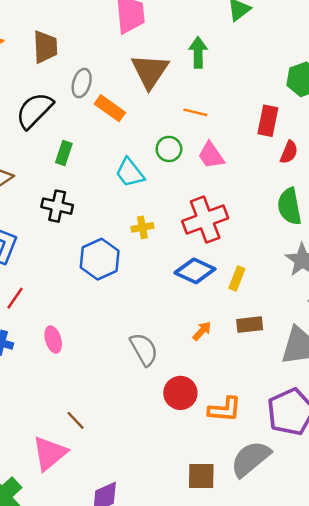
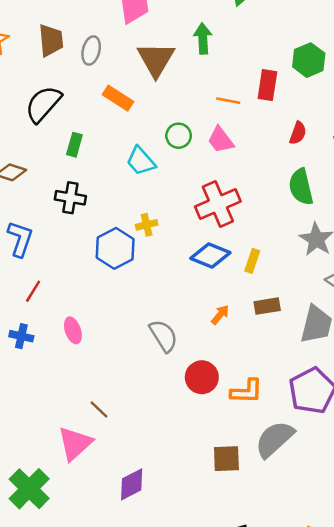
gray ellipse: (82, 83) -> (91, 50), moved
orange line: (195, 112) -> (228, 101), moved
red rectangle: (268, 121) -> (267, 85), moved
yellow cross: (142, 227) -> (147, 225), moved

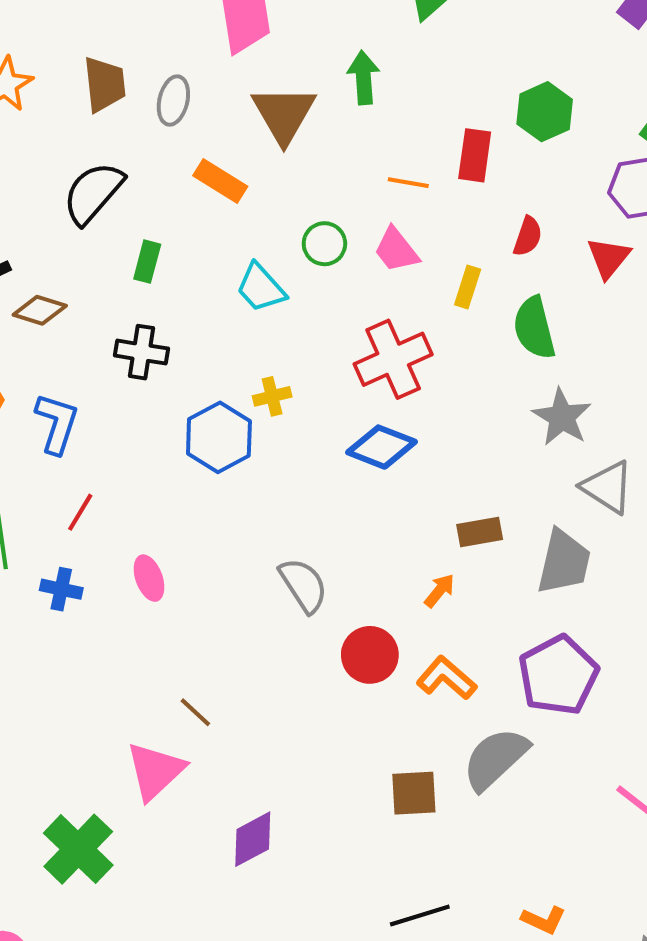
yellow rectangle: (252, 261) -> (468, 287), moved
orange arrow: (220, 315) -> (439, 591), moved
orange L-shape: (247, 391) -> (446, 678), turned -140

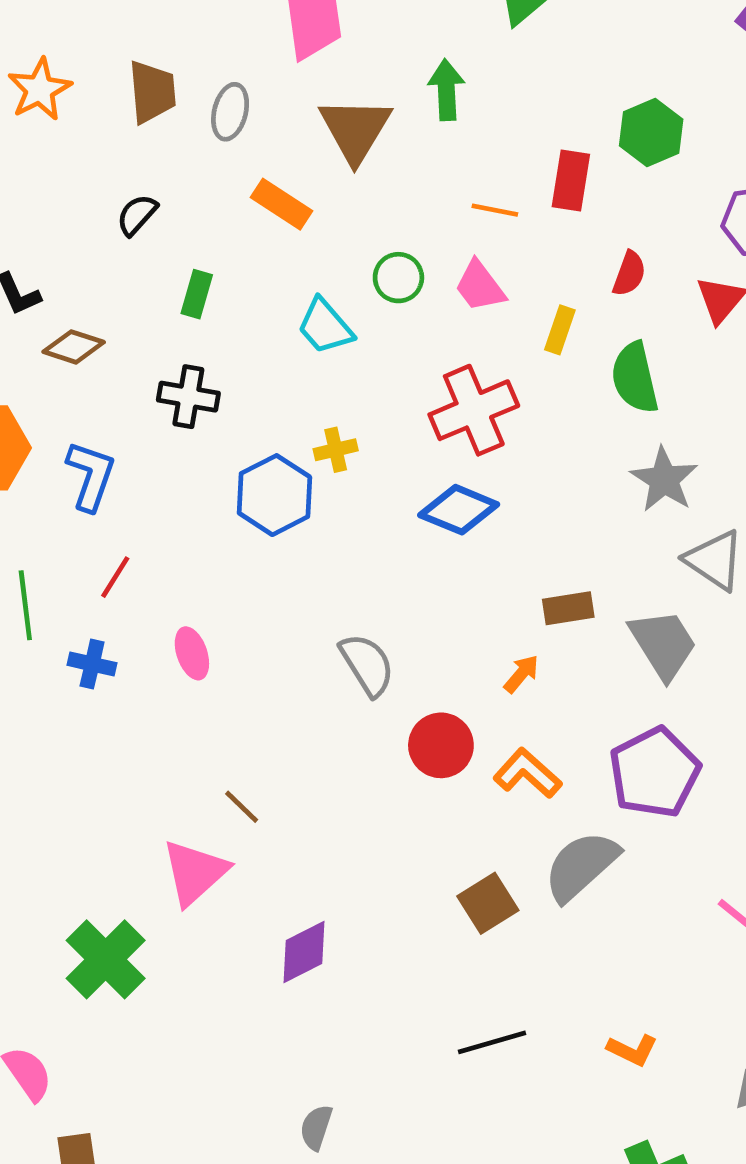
black semicircle: (93, 193) -> (137, 215), size x0.6
gray trapezoid: (564, 562) -> (663, 644), turned -46
brown square: (414, 793) -> (488, 903), turned -30

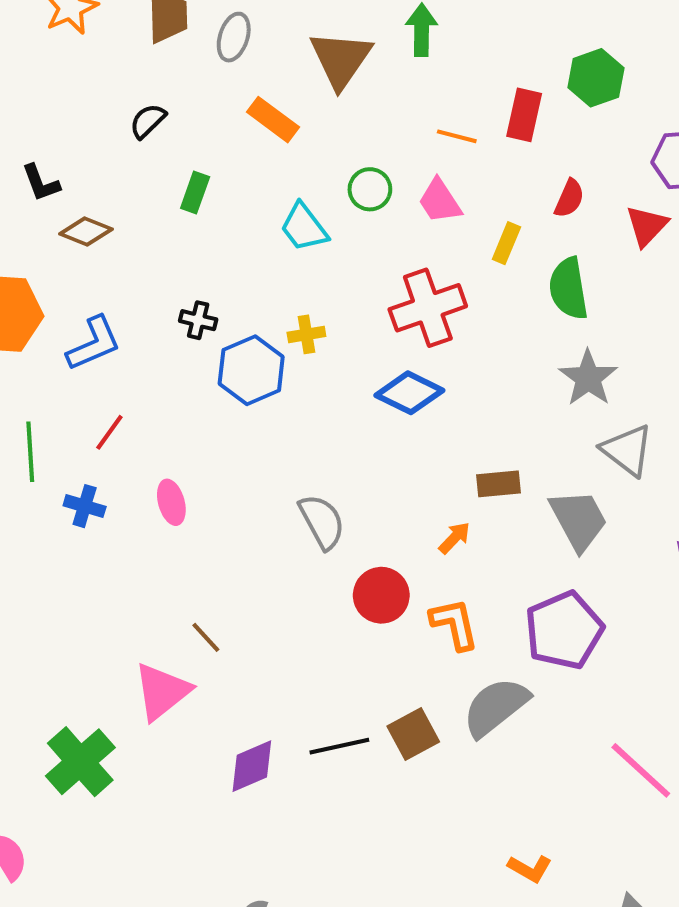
black cross: (188, 397) -> (198, 320), moved, size x0.7
blue L-shape: (91, 476) -> (94, 344), turned 44
orange L-shape: (527, 773) -> (454, 624), turned 32
black line: (492, 1042) -> (339, 746), moved

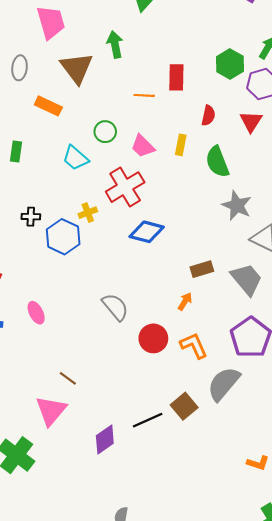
green hexagon: (596, 78) -> (230, 64), moved
pink trapezoid: (440, 201) -> (143, 146), moved
red cross: (428, 308) -> (125, 187), moved

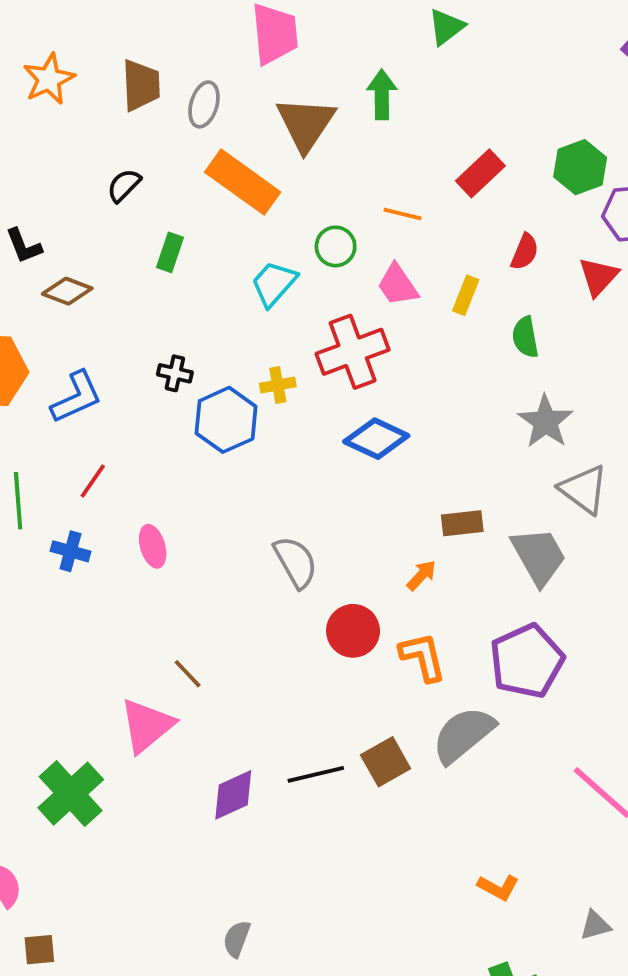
red rectangle: (176, 77) -> (480, 173), turned 35
orange line: (144, 95) -> (403, 214), moved
orange rectangle: (48, 106) -> (243, 182), size x1.5
cyan trapezoid: (75, 158) -> (274, 284), turned 80
green semicircle: (217, 162) -> (525, 337), size x0.7

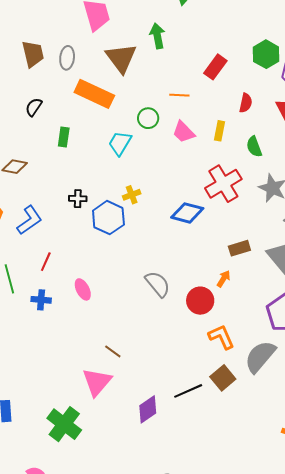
red cross: (353, 352) -> (223, 184), moved
red circle: (353, 631) -> (200, 301), moved
orange L-shape: (423, 657) -> (221, 337), moved

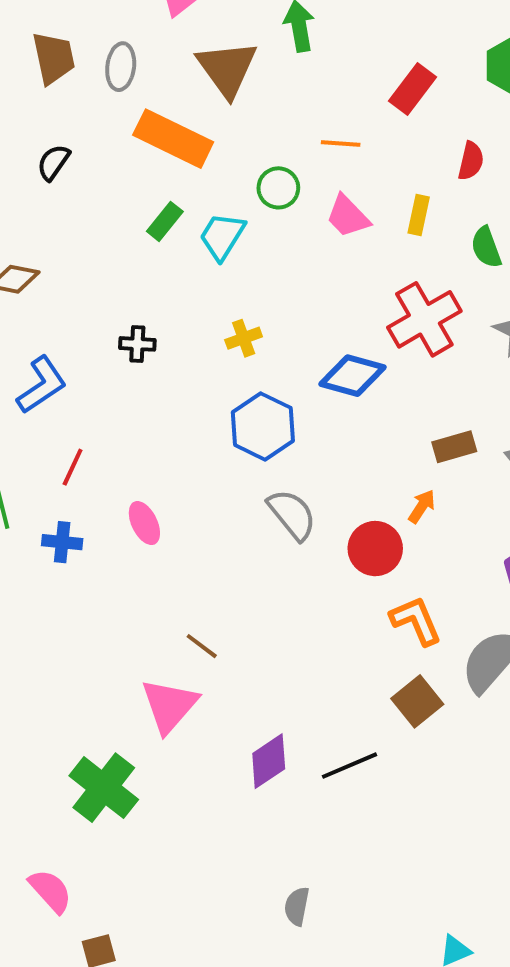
green rectangle: (64, 137) -> (165, 221), moved, turned 30
blue hexagon: (108, 218) -> (263, 426), moved
black line: (188, 391) -> (349, 766), moved

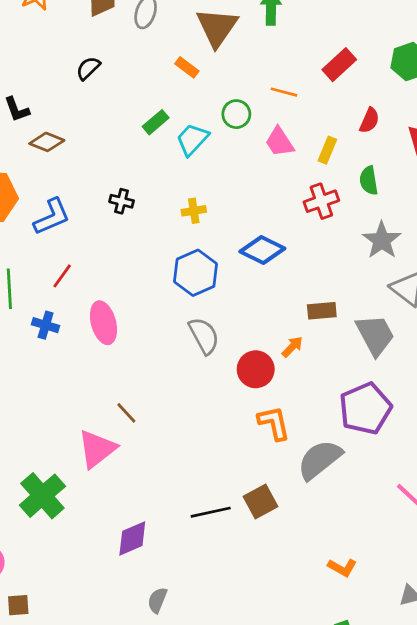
orange rectangle: (173, 139) -> (187, 67), moved, size x0.5
red cross: (424, 319) -> (321, 201), moved, size x0.7
pink ellipse: (144, 523) -> (103, 323), size x1.4
brown square: (417, 701) -> (260, 501), moved
purple diamond: (269, 761) -> (132, 538), moved

